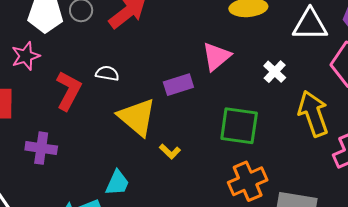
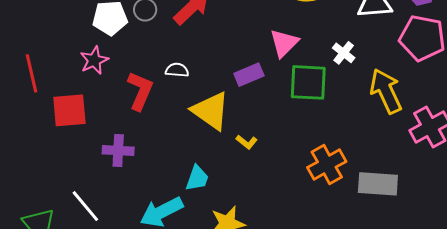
green square: (239, 126) -> (308, 82), moved

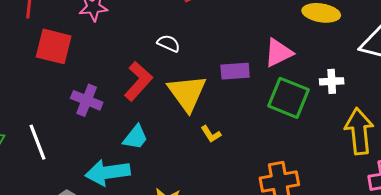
white cross: (344, 53) -> (332, 81), turned 30
red L-shape: (140, 91) -> (138, 81), moved
cyan trapezoid: (197, 178) -> (135, 137), moved

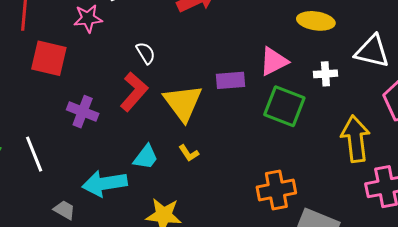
white semicircle: (169, 43) -> (146, 53), moved, turned 35
white cross: (332, 81) -> (325, 74), moved
yellow L-shape: (211, 134) -> (189, 153), moved
cyan trapezoid: (135, 137) -> (146, 157), moved

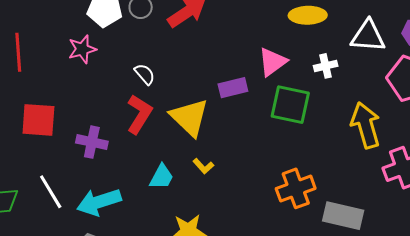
red square: (49, 58) -> (38, 120), moved
cyan arrow: (105, 183) -> (99, 202), moved

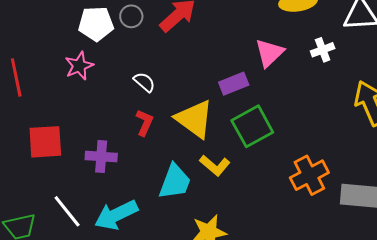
green square: (290, 105) -> (252, 126), moved, turned -33
red L-shape: (139, 114) -> (145, 123), size x0.7
yellow L-shape: (203, 166) -> (215, 165), size x1.4
cyan trapezoid: (161, 177) -> (175, 182), size x1.4

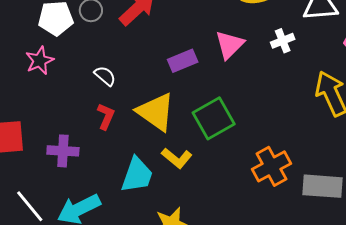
purple rectangle: (234, 84) -> (183, 61), moved

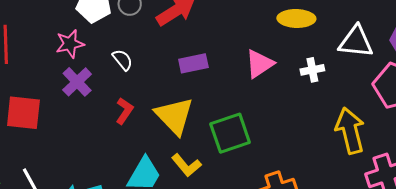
purple rectangle: (183, 61) -> (193, 63), moved
white semicircle: (105, 76) -> (123, 60), moved
purple cross: (63, 151) -> (77, 82), moved, turned 32

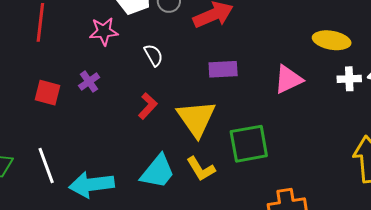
white cross: (312, 70) -> (349, 79), moved
purple cross: (77, 82) -> (89, 82), moved, size x0.7
red square: (23, 113) -> (48, 93), size x0.7

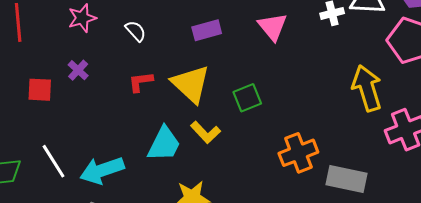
pink triangle: (288, 79) -> (273, 27), turned -32
red L-shape: (148, 106) -> (141, 82), turned -128
green square: (249, 144) -> (247, 98), size x0.7

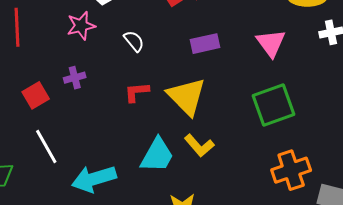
purple cross: (78, 70) -> (75, 78), turned 30
red square: (40, 90) -> (36, 95), turned -36
green square: (247, 98) -> (273, 105), moved, size x1.5
white line: (54, 161) -> (46, 146), moved

